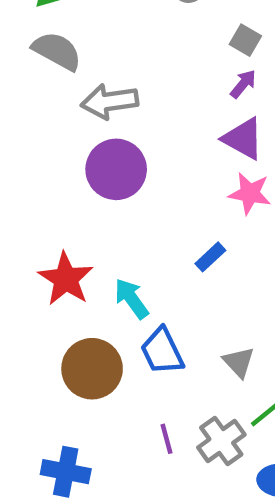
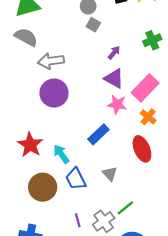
gray square: (245, 40) -> (93, 25), moved
blue rectangle: (210, 257) -> (98, 134), size x1.5
gray triangle: (239, 362) -> (110, 174), moved

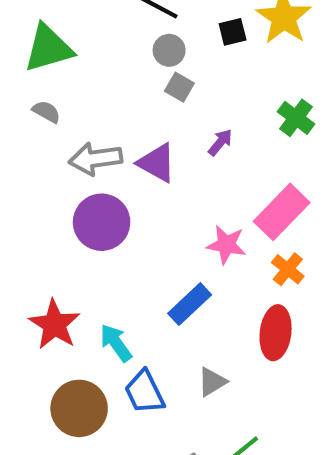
gray semicircle: (26, 37) -> (46, 112), size x0.6
green cross: (152, 40) -> (296, 118), turned -30
purple triangle: (114, 79) -> (157, 163), moved
red ellipse: (142, 149) -> (276, 333), turned 30
gray triangle: (110, 174) -> (212, 382), turned 42

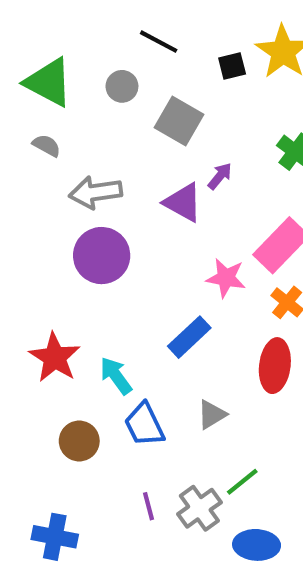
green triangle: (48, 48) -> (49, 82), turned 44
gray circle: (169, 50) -> (122, 86), moved
gray square: (179, 87) -> (179, 121), size x1.6
purple triangle: (157, 163) -> (183, 203), moved
brown circle: (79, 408) -> (79, 441), size x0.7

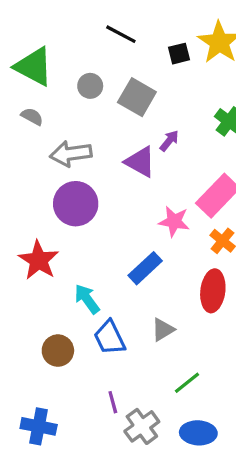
gray circle: (122, 86) -> (90, 86), moved
red star: (55, 357) -> (39, 260), moved
gray cross: (199, 508) -> (142, 426), moved

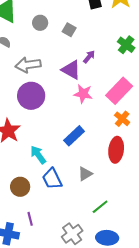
gray square: (137, 97) -> (69, 30), size x0.6
pink star: (174, 221) -> (83, 94), moved
purple line: (113, 402) -> (30, 219), moved

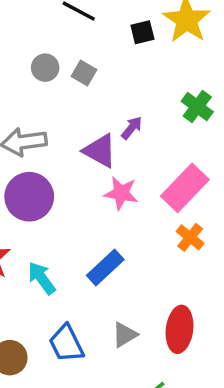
gray square: (69, 30) -> (84, 73), moved
red ellipse: (116, 150) -> (180, 329), moved
cyan arrow: (38, 155) -> (42, 278), moved

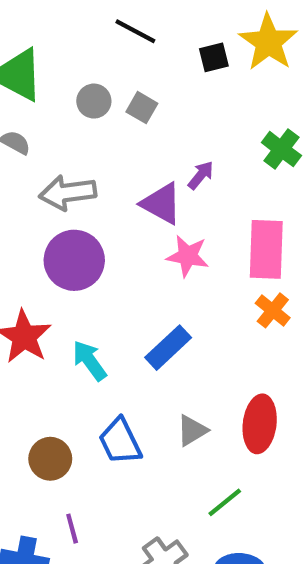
pink rectangle: (185, 188) -> (266, 249), turned -42

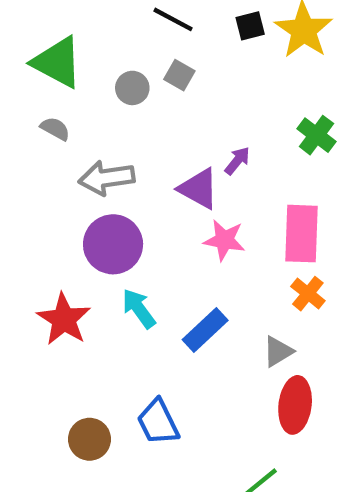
black square: (214, 57) -> (250, 26), moved
gray square: (142, 108) -> (179, 75), moved
cyan arrow: (90, 361) -> (139, 309), moved
gray triangle: (192, 430) -> (278, 351), moved

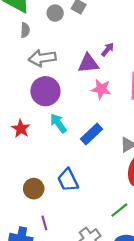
gray semicircle: (55, 129) -> (25, 30), moved, turned 64
purple triangle: (199, 189) -> (88, 63), turned -35
red star: (64, 319) -> (21, 129), size x0.7

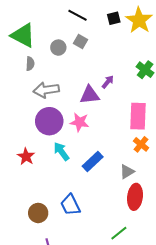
pink star: (101, 89) -> (80, 122), moved

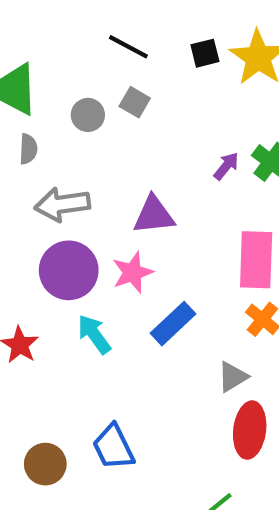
purple arrow: (108, 82) -> (226, 166), moved
pink star: (80, 122) -> (133, 272), turned -30
blue rectangle: (93, 162) -> (173, 324), moved

